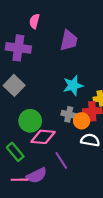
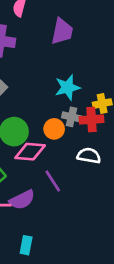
gray cross: (69, 114) -> (71, 117), moved
orange circle: (82, 121) -> (54, 129), moved

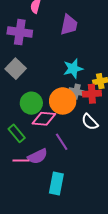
orange circle: (54, 129) -> (63, 101), size x1.6
white semicircle: (89, 156) -> (90, 122), turned -144
cyan rectangle: (26, 245) -> (56, 183), moved, size x1.5

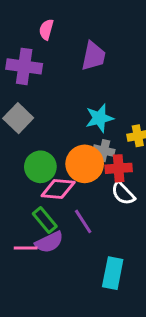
red cross: (92, 94) -> (119, 168), moved
green rectangle: (17, 133) -> (45, 220), moved
cyan rectangle: (56, 183) -> (113, 273), moved

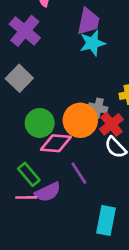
purple cross: (24, 66) -> (25, 31), turned 32
cyan star: (99, 118) -> (92, 43), moved
red cross: (119, 168) -> (111, 124), turned -35
green rectangle: (45, 220) -> (29, 174), moved

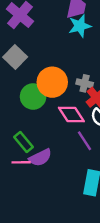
orange circle: (80, 120) -> (52, 82), moved
pink diamond: (56, 143) -> (71, 114), moved, turned 52
purple line: (79, 173) -> (85, 141), moved

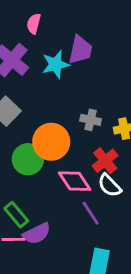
cyan star: (80, 26) -> (56, 64), moved
gray cross: (85, 83) -> (91, 120), moved

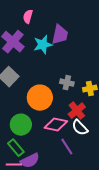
green circle: (28, 159) -> (21, 125), moved
pink diamond: (75, 181) -> (56, 125), turned -45

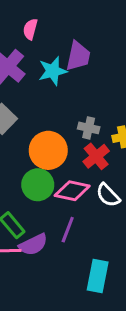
red cross: (77, 111) -> (96, 156), moved
green circle: (21, 125) -> (38, 185), moved
purple line: (67, 147) -> (68, 230), moved, turned 54

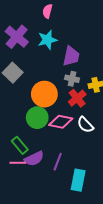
pink semicircle: (30, 29) -> (47, 11), moved
purple trapezoid: (78, 56) -> (71, 56), moved
purple line: (68, 230) -> (58, 162), moved

